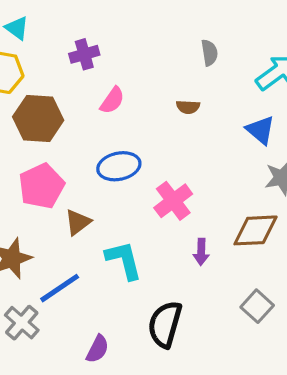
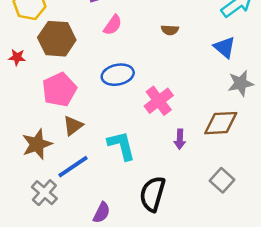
brown triangle: (78, 222) -> (73, 126), moved

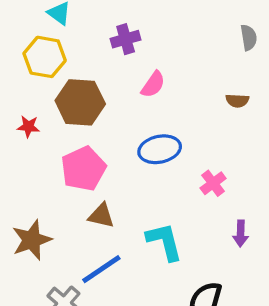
brown semicircle: (170, 30) -> (237, 101), moved
pink cross: (159, 101) -> (213, 183), size x0.7
brown triangle: (73, 126) -> (101, 216), turned 50
brown star: (37, 144) -> (32, 240), moved

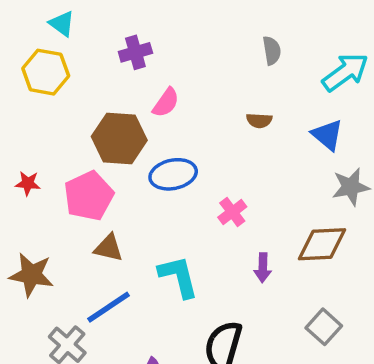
brown hexagon: (80, 102) -> (119, 138), moved
red star: (28, 127) -> (28, 183), moved
brown star: (32, 240) -> (31, 275), turned 30

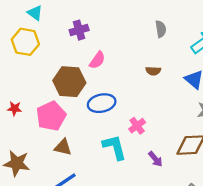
purple arrow: (263, 268) -> (155, 159), turned -42
cyan L-shape: (178, 277) -> (115, 147), moved

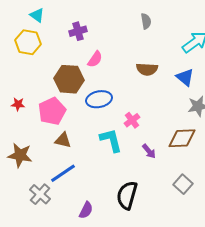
gray semicircle: (161, 29) -> (146, 21), moved
brown semicircle: (153, 71) -> (147, 69), size x1.5

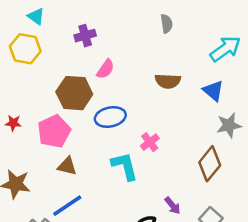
brown diamond: (182, 138) -> (210, 164), turned -48
purple arrow: (149, 151) -> (173, 206), moved

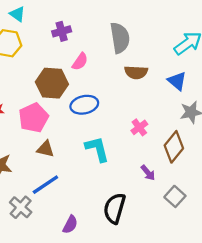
gray semicircle: (167, 24) -> (120, 38), moved, size x1.8
pink cross: (150, 142) -> (139, 127), moved
purple arrow: (173, 206) -> (148, 173), moved

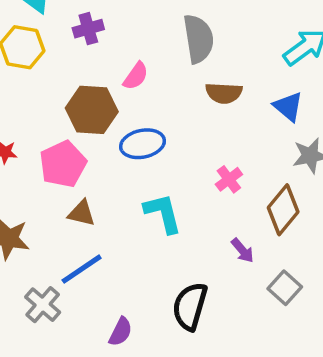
purple cross: (62, 31) -> (88, 29), moved

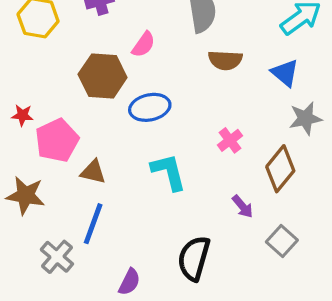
pink pentagon: (63, 164) -> (57, 140), moved
blue line: (82, 269) -> (93, 224), turned -36

